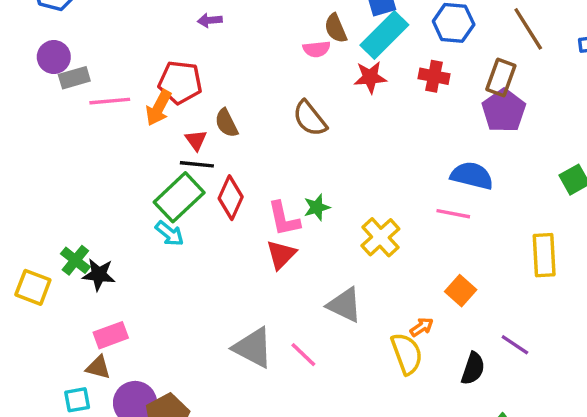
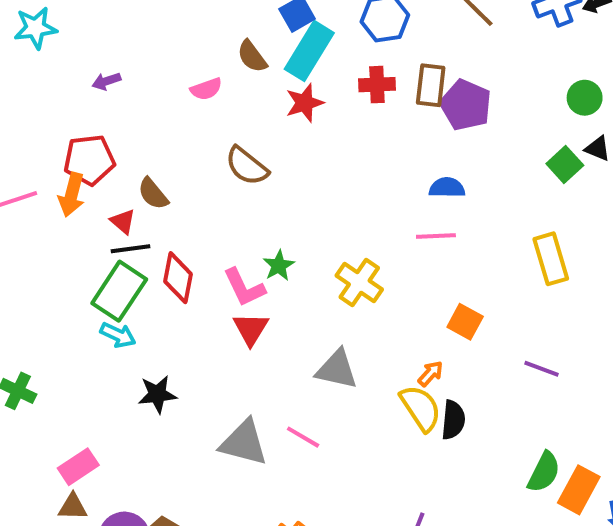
pink semicircle: (317, 49) -> (206, 89), moved
brown rectangle: (501, 77) -> (431, 85), moved
blue semicircle: (472, 176) -> (447, 188), size x0.7
black star: (99, 275) -> (157, 394), moved
black semicircle: (473, 368) -> (453, 420), moved

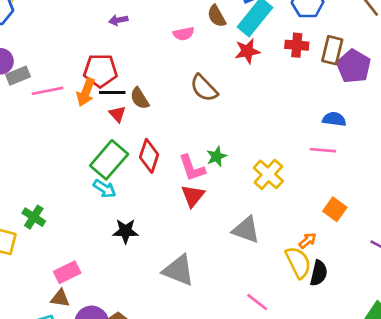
black line: (131, 249) -> (112, 93), moved
pink line: (303, 437) -> (257, 302), moved

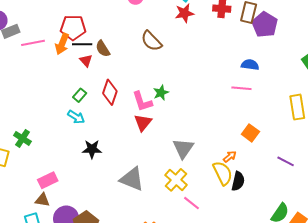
green rectangle: (109, 160) -> (80, 95), size x0.5
yellow cross: (268, 174) -> (176, 180), moved
gray triangle: (246, 230) -> (183, 148), turned 45

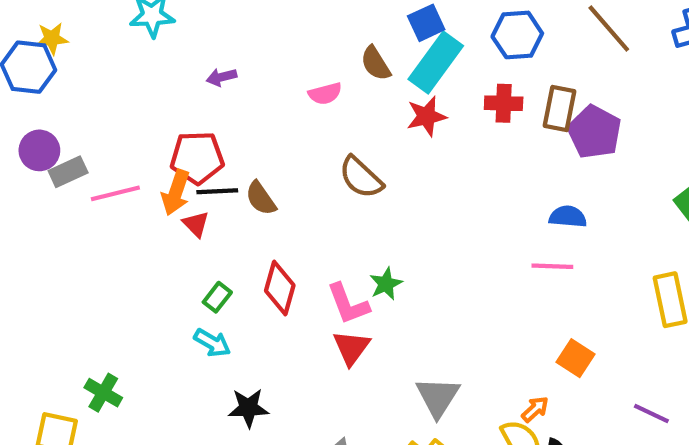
red triangle: (86, 61) -> (196, 224), moved

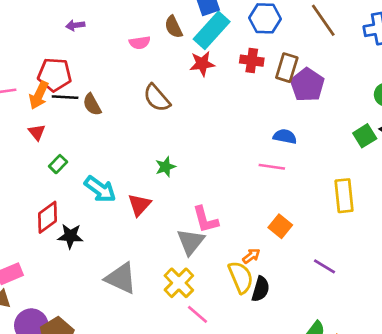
red triangle: (196, 224) -> (37, 132), moved
red diamond: (280, 288) -> (47, 217), moved, turned 32
pink L-shape: (348, 304) -> (205, 220), moved
cyan arrow: (212, 343) -> (100, 189), moved, size x1.4

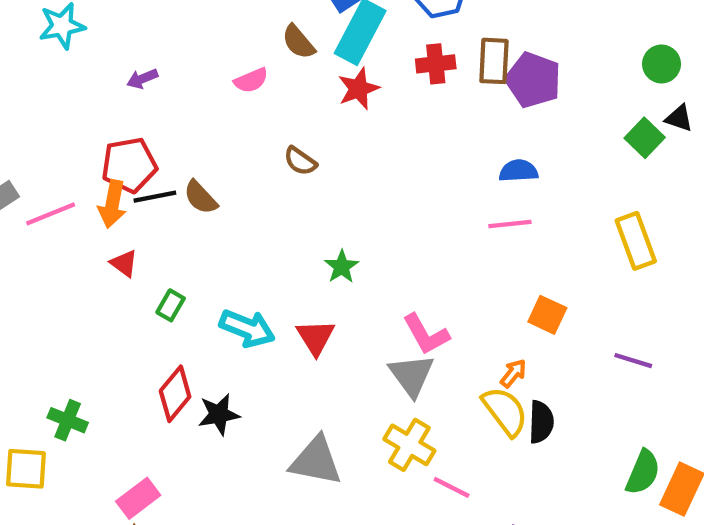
brown semicircle: (157, 98) -> (300, 161), size x0.7

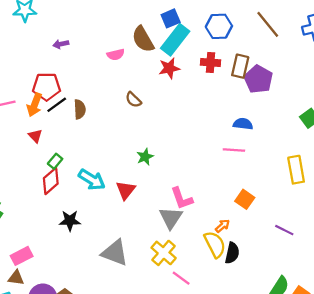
brown semicircle: (298, 42) -> (143, 39), size x1.4
black line: (155, 197) -> (57, 105), turned -35
brown semicircle: (201, 197) -> (80, 109), turned -150
red diamond: (175, 394) -> (51, 181), moved

